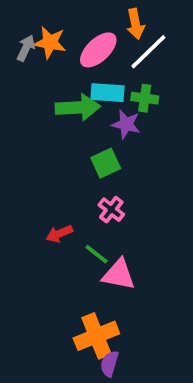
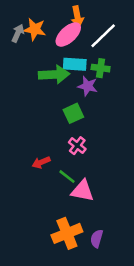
orange arrow: (135, 24) -> (77, 16), moved
purple semicircle: (109, 364) -> (97, 239), moved

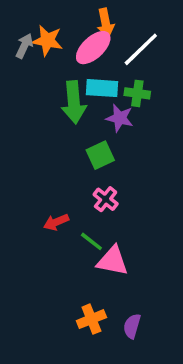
green arrow: (54, 75) -> (74, 102), turned 88
orange cross: (67, 233) -> (91, 319), size x0.7

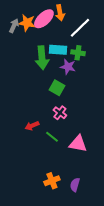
pink ellipse: (93, 48) -> (44, 19), moved
green square: (100, 155) -> (57, 88), turned -35
pink triangle: (113, 261) -> (78, 144), moved

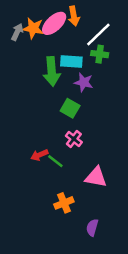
green cross: (78, 53) -> (100, 54), moved
green line: (52, 137) -> (55, 161), moved
orange cross: (52, 181) -> (64, 203), moved

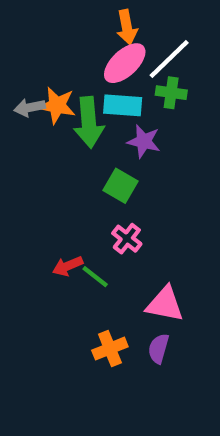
pink ellipse: (54, 23) -> (125, 63), moved
orange star: (33, 28) -> (57, 105), moved
gray arrow: (17, 32) -> (30, 108), moved, turned -126
purple semicircle: (92, 228) -> (159, 349), moved

